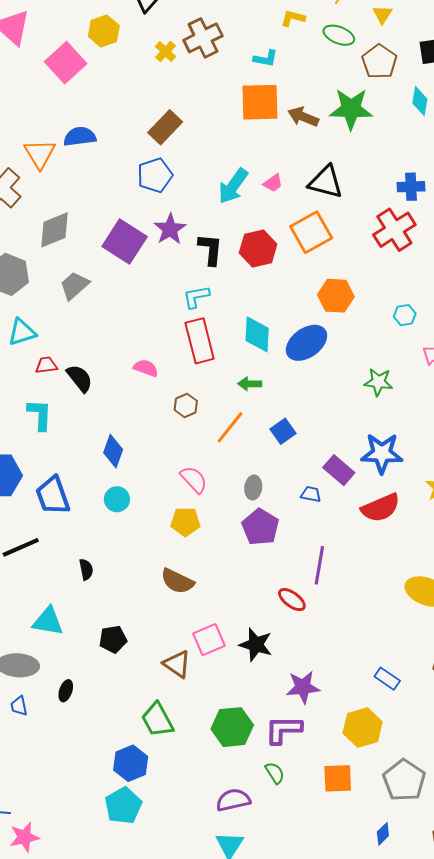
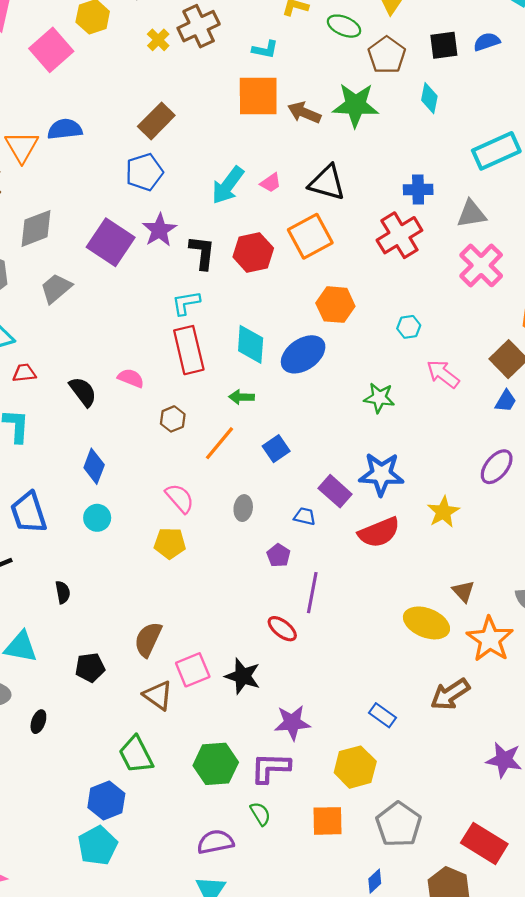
black semicircle: (80, 378) -> (83, 392), moved
purple pentagon: (260, 527) -> (279, 555), moved, size x0.6
brown semicircle: (177, 581) -> (148, 639), moved, turned 88

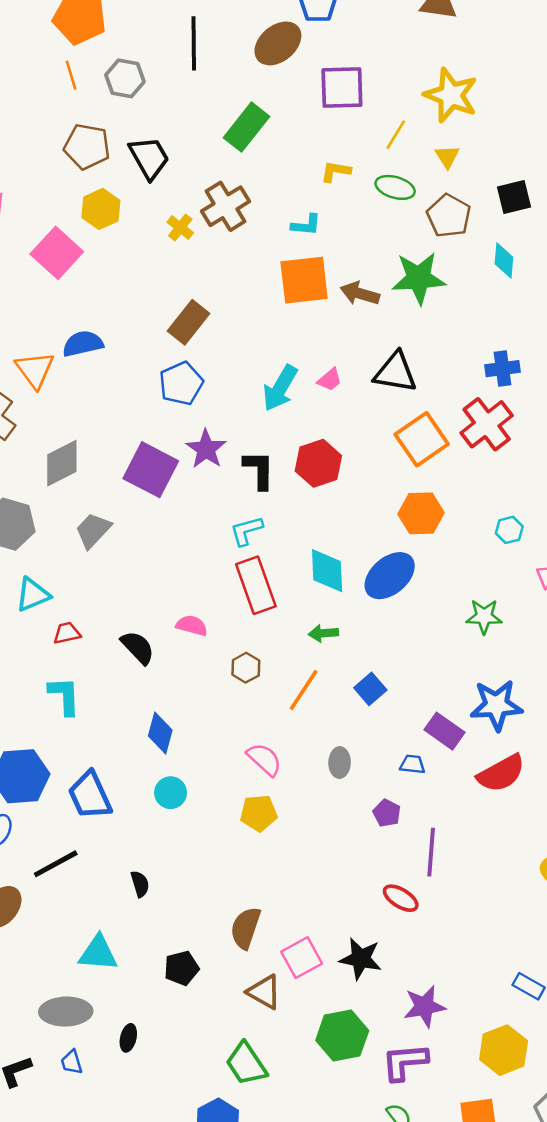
orange square: (310, 236) -> (422, 439), moved
green hexagon: (216, 764) -> (342, 1036), moved

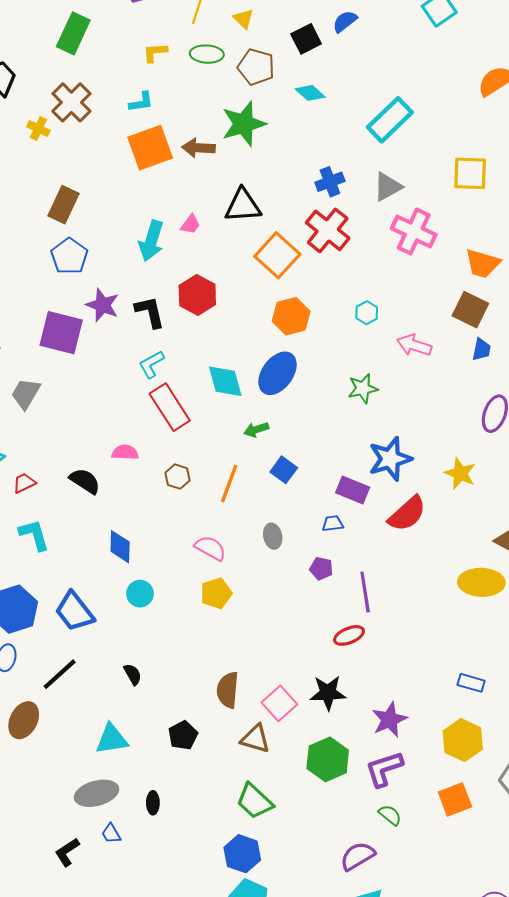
cyan diamond: (504, 261) -> (310, 93), turned -40
green arrow: (323, 633) -> (256, 430), moved
red ellipse: (401, 898) -> (349, 635), turned -40

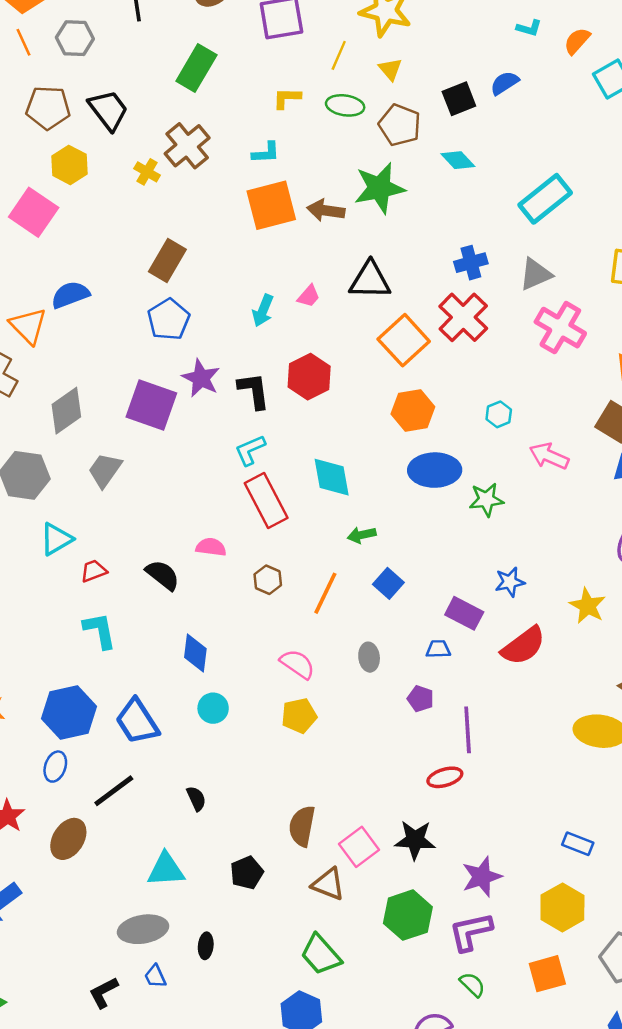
cyan arrow: (151, 241) -> (263, 311), size x0.7
blue ellipse: (278, 373) -> (435, 470), moved, turned 48
blue star: (390, 459) -> (510, 582), size x0.6

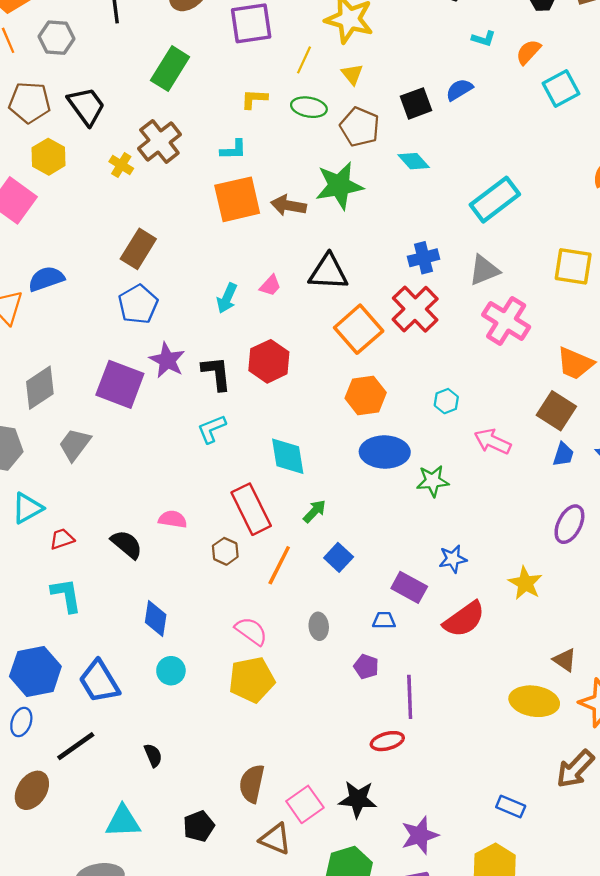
red rectangle: (266, 500) -> (251, 509), moved
green arrow: (362, 535) -> (315, 511), turned 145
yellow pentagon: (299, 716) -> (252, 680), size x1.4

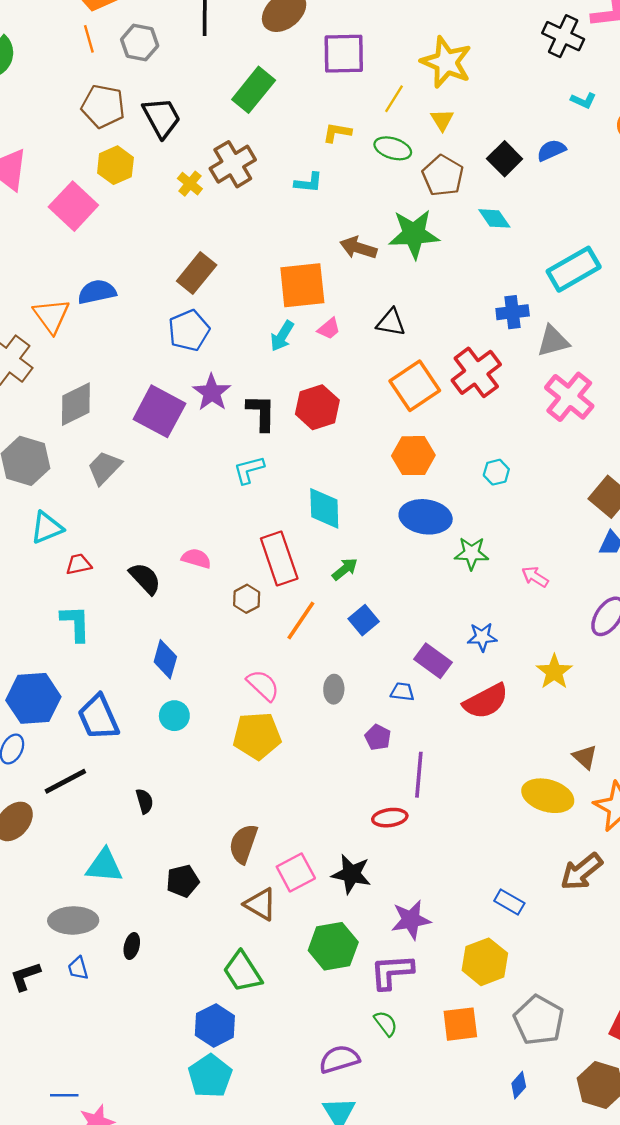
black square: (416, 103) -> (505, 159), turned -32
orange square: (237, 199) -> (302, 285), moved
blue cross: (424, 258) -> (513, 312), moved
black triangle: (328, 272) -> (391, 322), size x0.7
pink arrow: (493, 441) -> (535, 577), moved, size x0.7

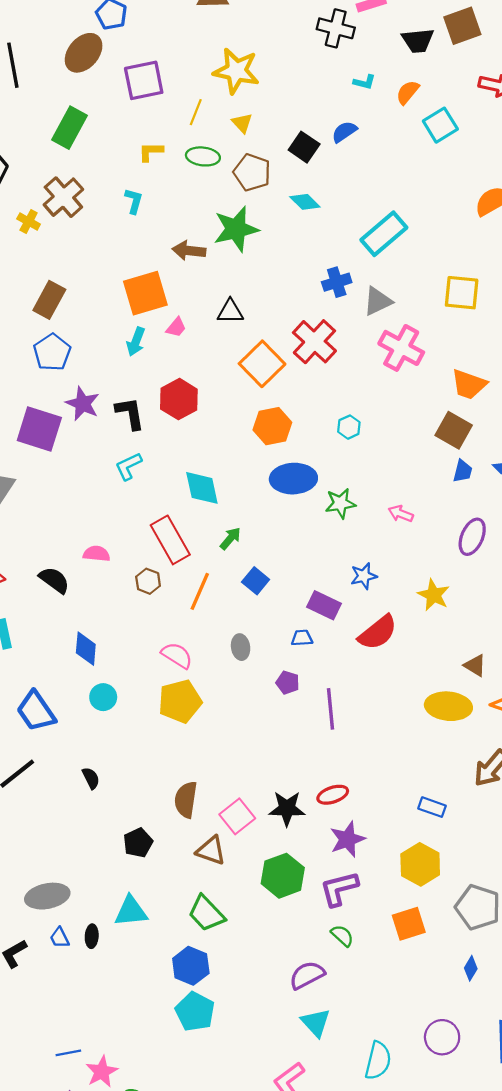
cyan L-shape: (309, 183) -> (134, 201), turned -70
red ellipse: (390, 818) -> (333, 795), moved
cyan triangle: (104, 866) -> (131, 911), moved
black ellipse: (132, 946) -> (92, 936), moved

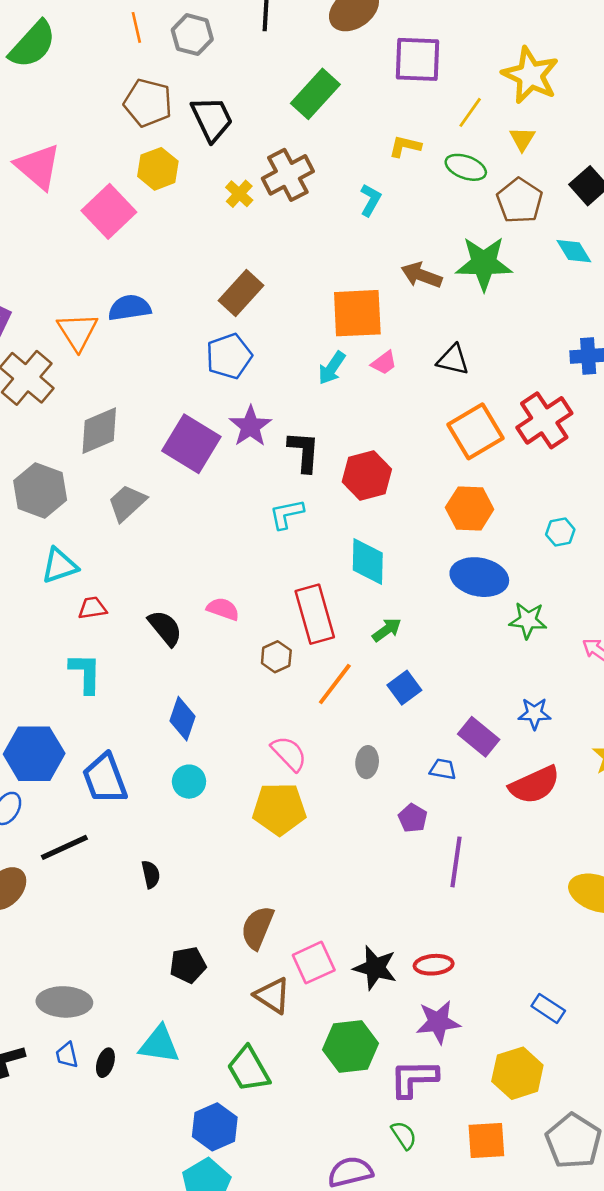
red hexagon: (179, 399) -> (367, 476), moved

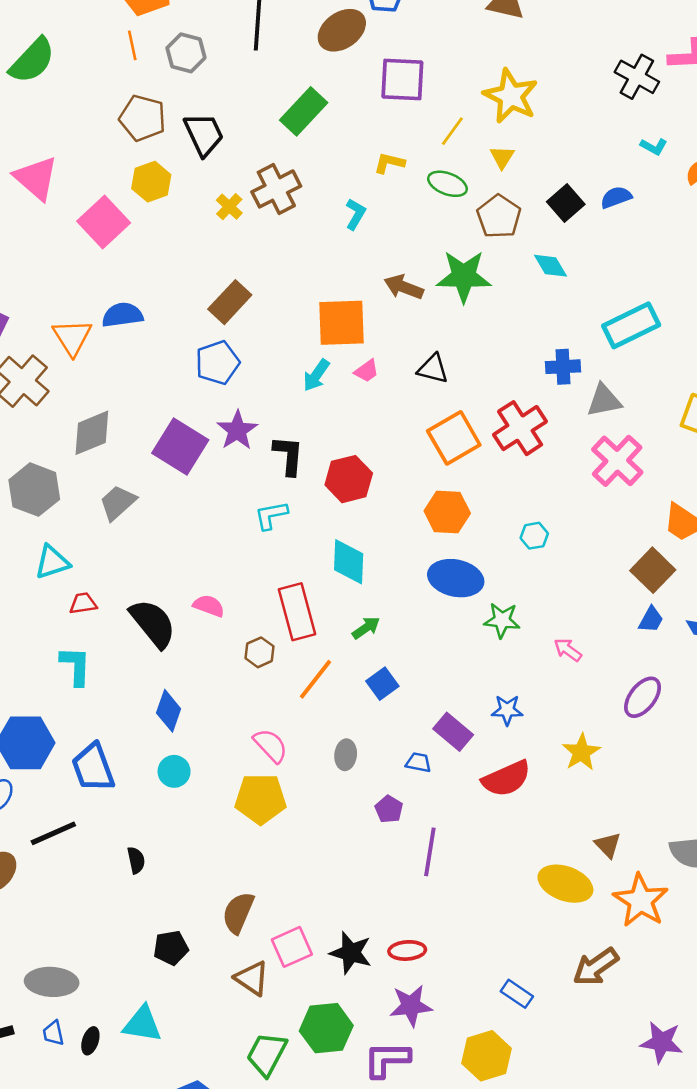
black semicircle: (165, 628) -> (153, 623), size x1.4
green trapezoid: (249, 1069) -> (267, 1054), moved, turned 57

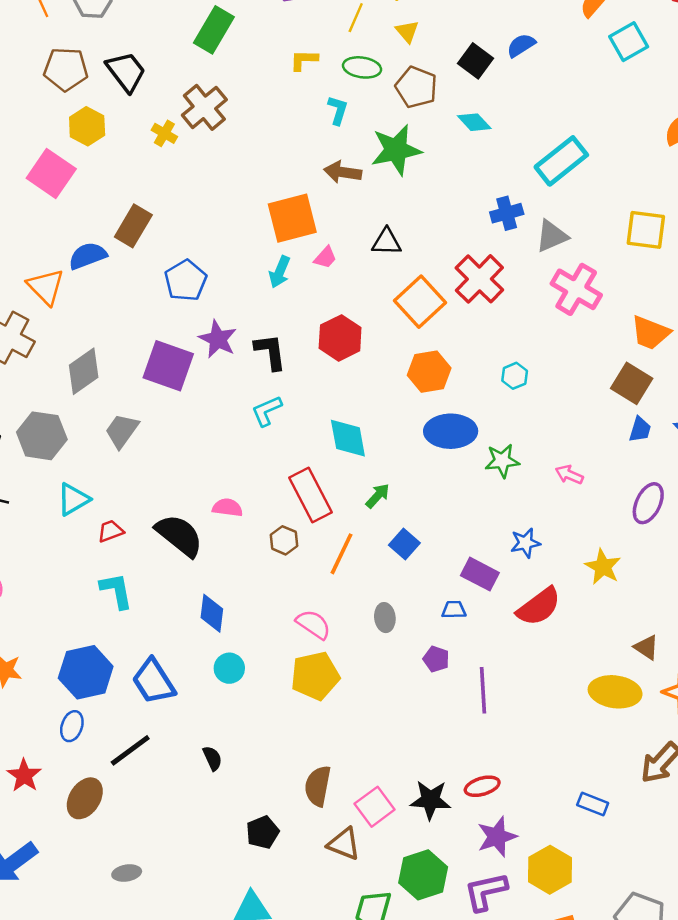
cyan L-shape: (355, 214) -> (338, 110), moved
brown rectangle: (230, 302) -> (133, 226), moved
red hexagon: (349, 479) -> (340, 338), moved
gray ellipse: (52, 982) -> (127, 873), moved, size x0.6
yellow hexagon: (487, 1056) -> (550, 870), moved

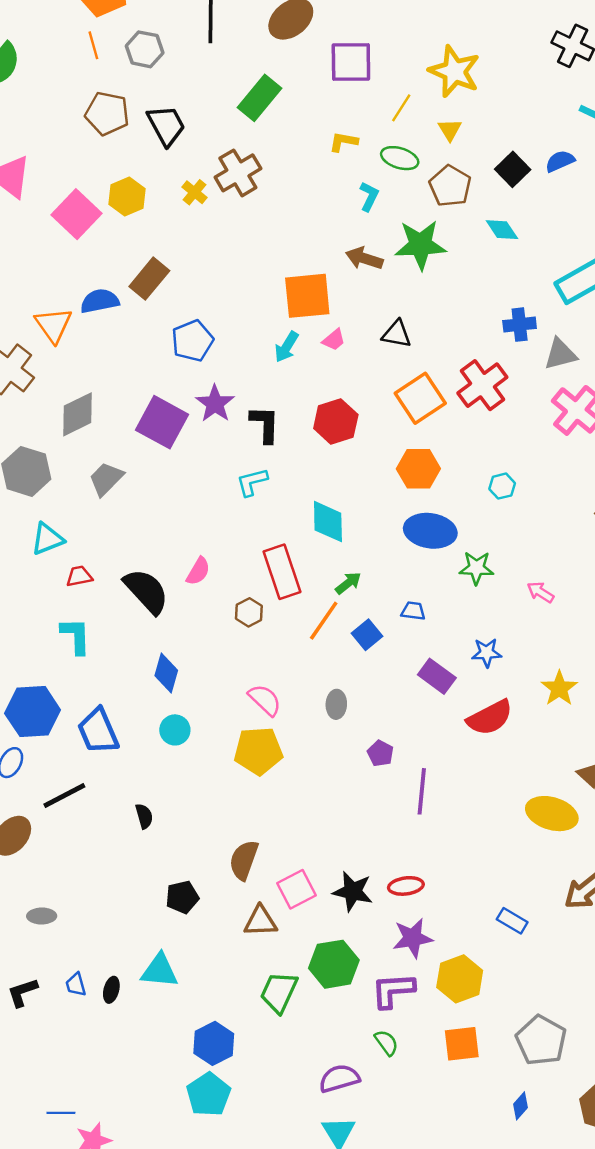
yellow hexagon: (87, 126) -> (127, 197), moved
pink semicircle: (227, 508) -> (198, 571), turned 104
orange line: (341, 554) -> (324, 621), moved
blue trapezoid: (454, 610) -> (413, 611), moved
brown triangle: (344, 844) -> (261, 921), turned -33

